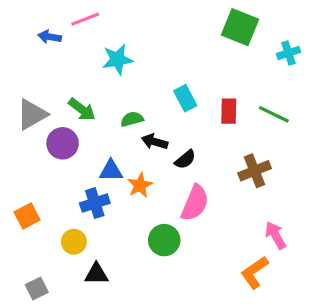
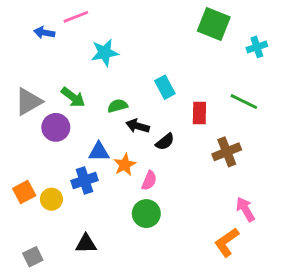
red rectangle: (229, 111) -> (199, 113), moved
pink semicircle: (195, 203) -> (149, 181), moved, size x0.6
yellow circle: (74, 242) -> (51, 199), moved

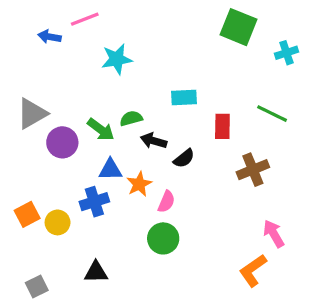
cyan rectangle: (165, 87) -> (184, 98), turned -65
green arrow: (73, 97) -> (101, 130), moved

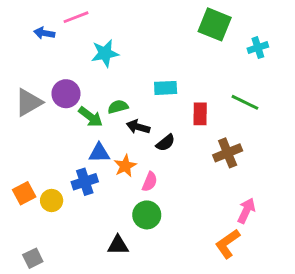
purple circle: (62, 142) -> (66, 94), moved
pink arrow: (274, 234) -> (246, 211), turned 55
black triangle: (96, 272) -> (118, 245), moved

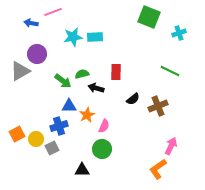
cyan rectangle: (166, 88) -> (95, 37), moved
purple circle: (66, 94) -> (37, 54), moved
red rectangle: (200, 114) -> (116, 72), moved
black semicircle: (166, 143) -> (133, 99), moved
gray square: (33, 258) -> (52, 148), moved

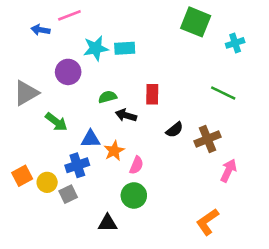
purple circle: (37, 54) -> (68, 72), moved
green arrow: (63, 81) -> (56, 122), moved
pink arrow: (171, 146) -> (228, 171), moved

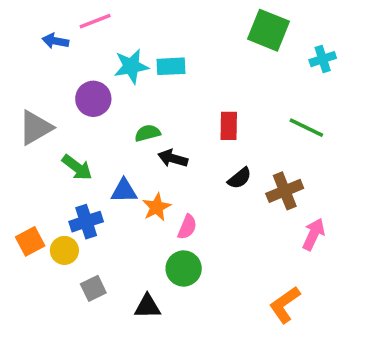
red rectangle: (152, 94) -> (229, 126), moved
blue cross: (77, 165) -> (86, 222), moved
gray square: (68, 194) -> (93, 288), moved

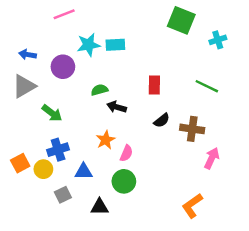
blue arrow: (55, 41) -> (28, 55), moved
blue triangle: (124, 191) -> (84, 172), moved
brown cross: (285, 191) -> (192, 129), turned 30

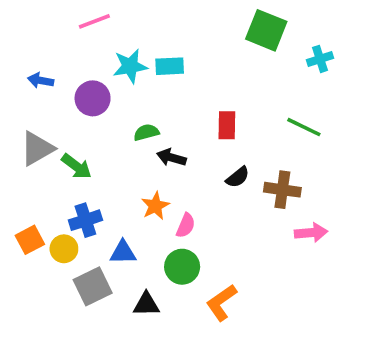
gray triangle: (24, 86) -> (37, 149), moved
pink arrow: (212, 158) -> (311, 233), turned 60
gray square: (63, 195) -> (93, 286), size x1.5
orange L-shape: (192, 206) -> (222, 303), moved

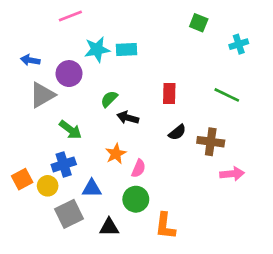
green square: (266, 30) -> (199, 23), size x0.6
green semicircle: (146, 132) -> (109, 99), turned -30
gray triangle: (37, 149) -> (42, 95), moved
green arrow: (76, 166) -> (70, 130), moved
orange L-shape: (222, 303) -> (165, 226), turned -48

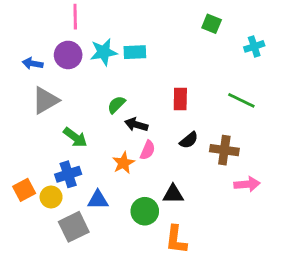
pink line: (70, 16) -> (75, 17), turned -70
purple circle: (69, 74) -> (68, 55), moved
pink semicircle: (139, 168) -> (148, 150), moved
black triangle: (109, 227) -> (173, 194), moved

